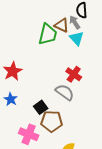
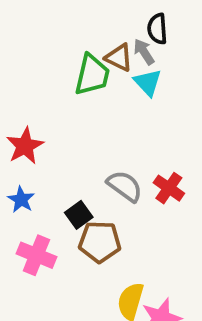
red cross: (74, 74) -> (169, 188), moved
pink cross: (29, 134) -> (36, 255), moved

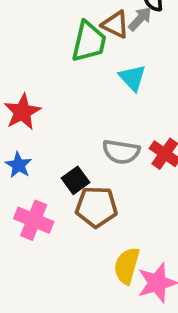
gray arrow: (144, 52) -> (140, 19), turned 76
cyan triangle: (148, 83) -> (132, 78), moved
gray semicircle: (125, 186) -> (121, 152), turned 153

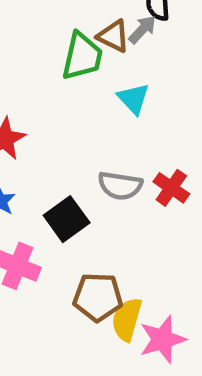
black square: (75, 180) -> (67, 219), size x1.4
brown pentagon: (96, 207) -> (98, 297), moved

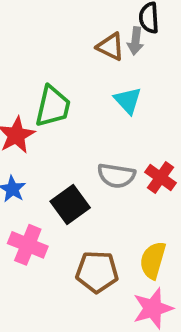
gray arrow: (142, 30) -> (136, 41), turned 144
green trapezoid: (82, 56) -> (53, 106), moved
yellow semicircle: (127, 319) -> (153, 260), moved

